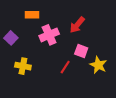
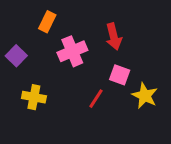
orange rectangle: (32, 15) -> (47, 22), turned -64
red arrow: (77, 25) -> (114, 37), turned -54

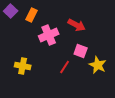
red arrow: (114, 37) -> (77, 25), turned -48
purple square: (16, 56) -> (11, 11), moved

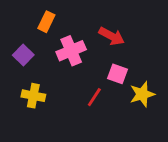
purple square: (11, 11) -> (23, 55), moved
yellow star: (98, 65) -> (142, 94), turned 30

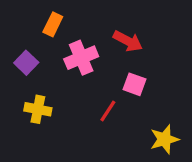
yellow star: (142, 94) -> (164, 139), moved

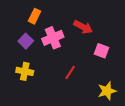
purple square: (26, 63) -> (26, 41), moved
pink square: (134, 84) -> (102, 51), moved

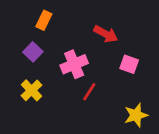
pink cross: (53, 38) -> (74, 64), moved
yellow cross: (25, 71) -> (31, 90), turned 35

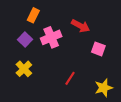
pink cross: (74, 64) -> (51, 37), moved
red line: (89, 92) -> (70, 78), moved

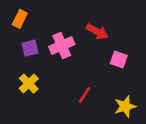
orange rectangle: (33, 15) -> (20, 19), moved
purple square: (25, 39) -> (30, 48), turned 32

